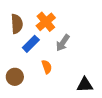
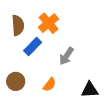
gray arrow: (63, 43) -> (66, 56), moved
orange semicircle: (47, 67) -> (50, 85), moved, turned 56

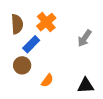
gray arrow: (66, 56) -> (85, 38), moved
brown circle: (16, 81) -> (22, 65), moved

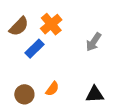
brown semicircle: (17, 24) -> (19, 26), turned 48
brown circle: (22, 65) -> (24, 94), moved

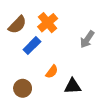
orange semicircle: (52, 89) -> (52, 72), moved
black triangle: (95, 94) -> (73, 86), moved

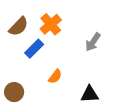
black triangle: (73, 86) -> (90, 94), moved
brown circle: (23, 88) -> (14, 92), moved

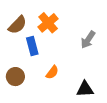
blue rectangle: (34, 49) -> (32, 46), turned -60
brown circle: (14, 92) -> (15, 77), moved

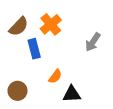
brown circle: (15, 77) -> (18, 91), moved
black triangle: (85, 89) -> (72, 94), moved

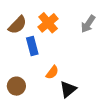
gray arrow: (93, 42) -> (88, 24), moved
black triangle: (72, 94) -> (68, 89), turned -36

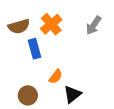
brown semicircle: (17, 25) -> (19, 26), turned 30
brown circle: (16, 86) -> (28, 95), moved

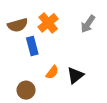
black triangle: (72, 94) -> (75, 75), moved

